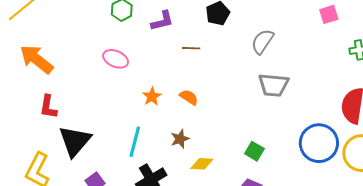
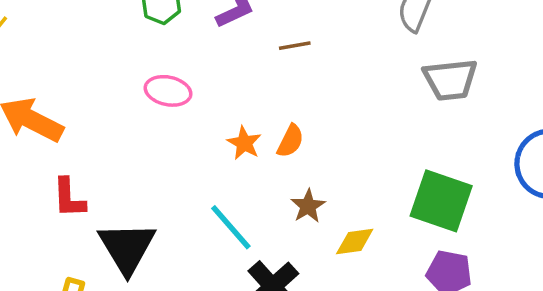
orange semicircle: (189, 97) -> (290, 141), moved, turned 96
cyan line: (135, 142) -> (231, 227), turned -44
green square: (254, 151) -> (441, 201), size x1.8

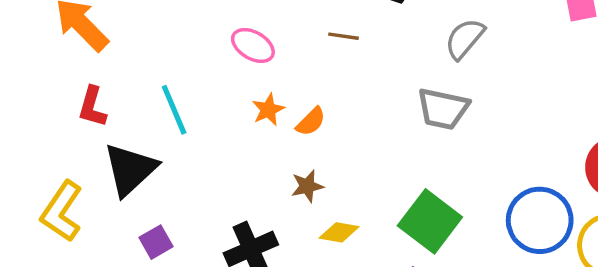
gray trapezoid: (450, 80) -> (443, 109), moved
pink ellipse: (168, 91) -> (253, 45), moved
cyan line: (231, 227) -> (174, 110), moved

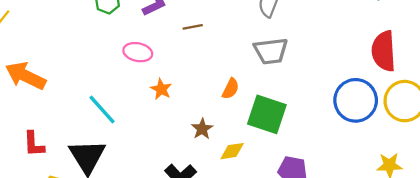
red L-shape: (92, 107) -> (34, 144), moved
orange semicircle: (311, 122) -> (231, 89), moved
green square: (430, 221) -> (267, 114), moved

